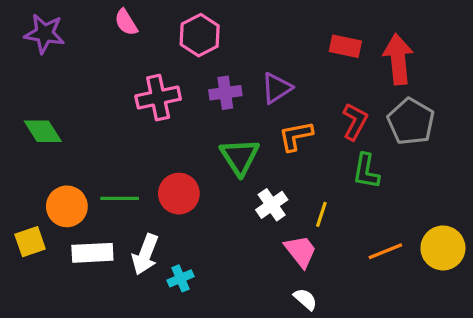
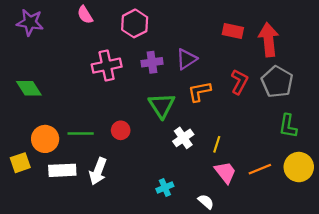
green L-shape: (366, 171) -> (288, 126), moved
red circle: (179, 194) -> (121, 130), size x0.7
pink trapezoid: (301, 251) -> (225, 172), moved
cyan cross: (180, 278) -> (165, 188), moved

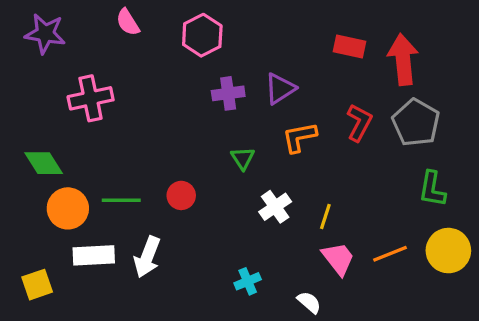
pink cross: (107, 66) -> (91, 98), moved
green diamond: (29, 88) -> (44, 163), moved
green triangle: (162, 105) -> (243, 158), size x0.6
yellow square: (20, 163) -> (37, 285), moved

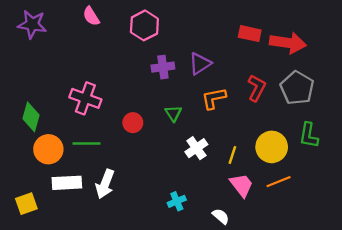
red arrow: (403, 59) -> (288, 43), turned 104
pink cross: (91, 98) -> (85, 98), moved, turned 32
green diamond: (44, 163) -> (31, 117), turned 48
red circle: (181, 195) -> (133, 123), moved
yellow circle: (448, 251) -> (272, 147), moved

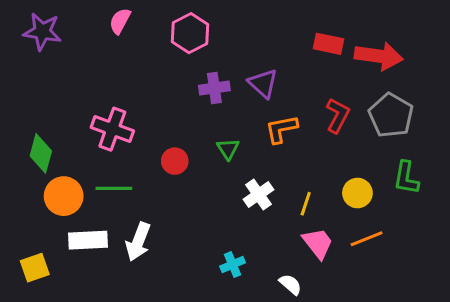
pink semicircle: (91, 16) -> (120, 21), turned 60
purple triangle: (200, 64) -> (263, 83), turned -45
yellow circle: (272, 147) -> (357, 193), size x0.7

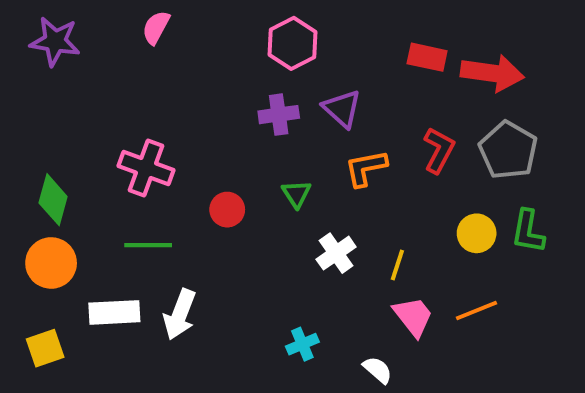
pink hexagon: (190, 33) -> (292, 43), moved
yellow circle: (357, 193) -> (477, 233), moved
orange circle: (64, 196) -> (51, 263), moved

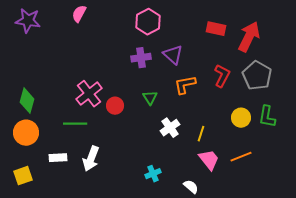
red arrow: (492, 73) -> (249, 37), turned -72
pink cross: (146, 168) -> (89, 94), moved, turned 32
white rectangle: (114, 312) -> (58, 158), size x0.7

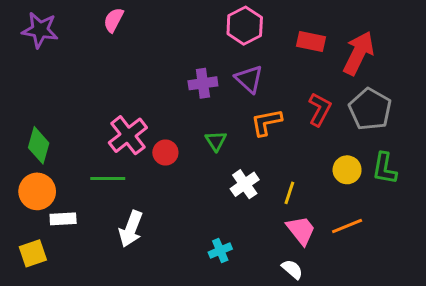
pink hexagon: (148, 22) -> (245, 26), moved
white rectangle: (58, 158) -> (63, 219), moved
white semicircle: (191, 187) -> (292, 269), moved

